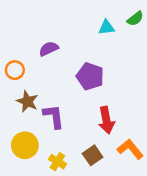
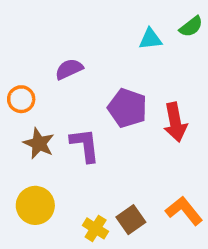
purple L-shape: (54, 116) -> (85, 145), moved
red arrow: (106, 120) -> (175, 122), moved
yellow cross: (57, 162) -> (96, 228), moved

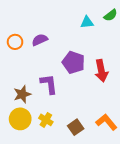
orange circle: (21, 99) -> (15, 42), moved
brown star: (39, 143) -> (22, 94), moved, turned 30
yellow cross: (96, 228) -> (46, 120), moved

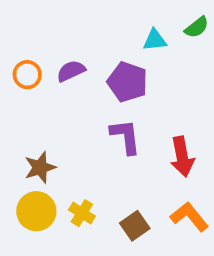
purple pentagon: (74, 62) -> (127, 82), moved
red arrow: (101, 71) -> (182, 157), moved
purple L-shape: (49, 84) -> (126, 137), moved

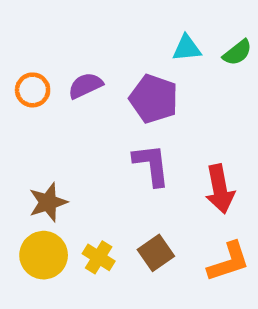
green semicircle: (197, 27) -> (237, 53), moved
orange L-shape: (189, 217) -> (229, 262), turned 111
brown square: (135, 226) -> (156, 253), moved

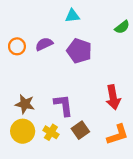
cyan triangle: (187, 48) -> (72, 16), moved
purple L-shape: (151, 165) -> (63, 105), moved
brown star: (48, 202) -> (25, 104), turned 30

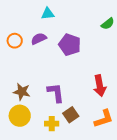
cyan triangle: (72, 16) -> (48, 14), moved
yellow cross: (51, 132) -> (52, 124), moved, turned -32

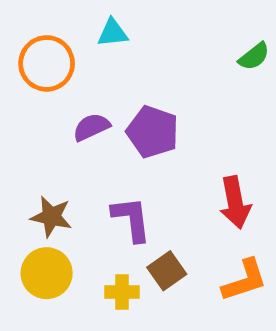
purple semicircle: (39, 39) -> (91, 127), moved
orange circle: (15, 41) -> (47, 63), moved, size x1.5
purple pentagon: (70, 45) -> (153, 132), moved

